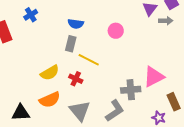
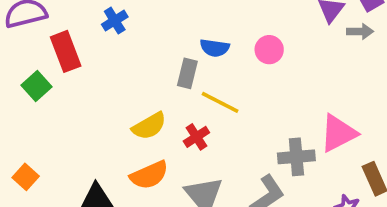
blue semicircle: (76, 24) -> (215, 48), moved
red cross: (76, 79) -> (196, 137), turned 32

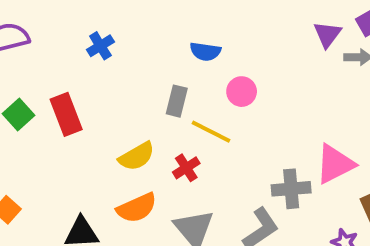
blue semicircle: (215, 48) -> (205, 51), moved
pink circle: (269, 50) -> (242, 92), moved
red rectangle: (66, 51) -> (66, 114), moved

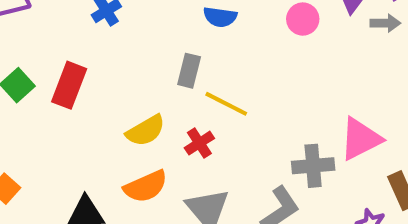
pink circle: (242, 92) -> (303, 19), moved
red rectangle: (66, 114) -> (69, 85), turned 42

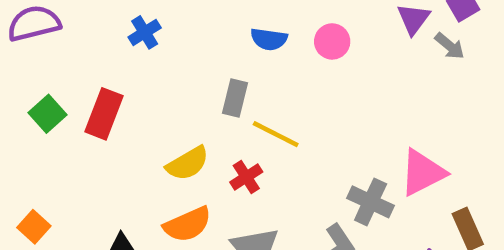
pink circle: (303, 19) -> (332, 41), moved
gray arrow: (385, 23) -> (450, 46), turned 40
gray cross: (313, 166) -> (371, 202), turned 30

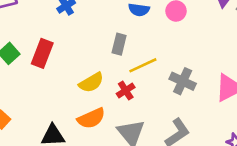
yellow line: (276, 134) -> (143, 65), turned -52
gray cross: (371, 202) -> (183, 81), moved

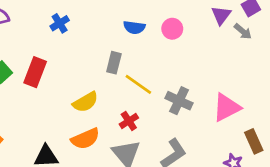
yellow line: (143, 65) -> (138, 84), turned 60
red cross: (126, 90) -> (129, 121), moved

